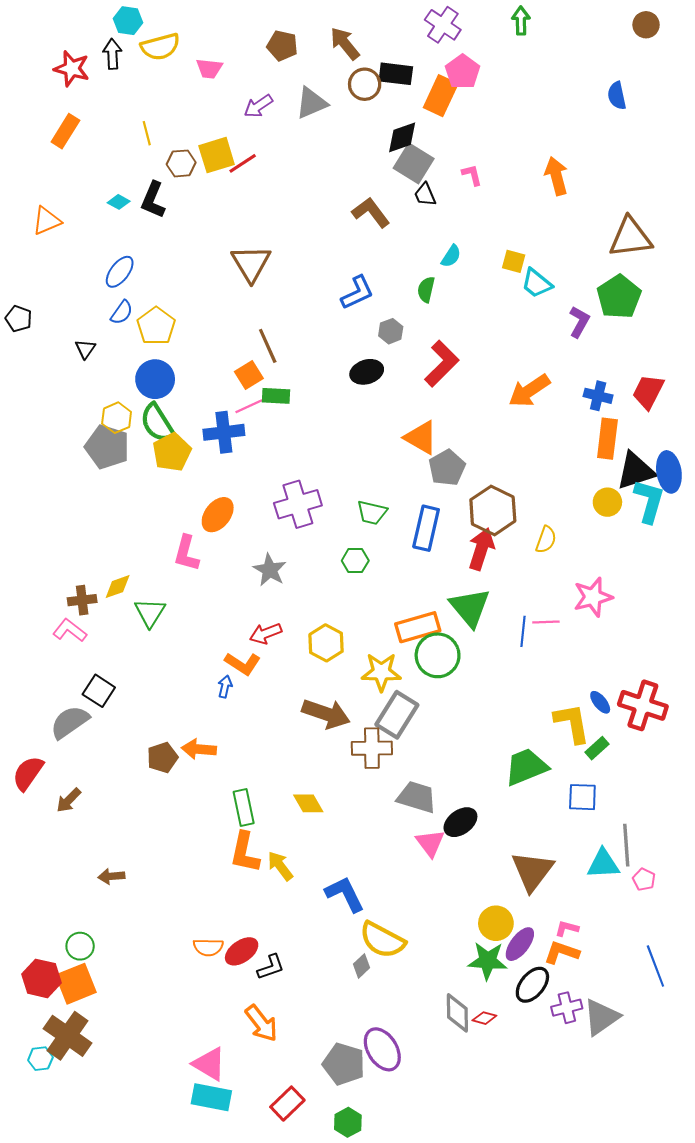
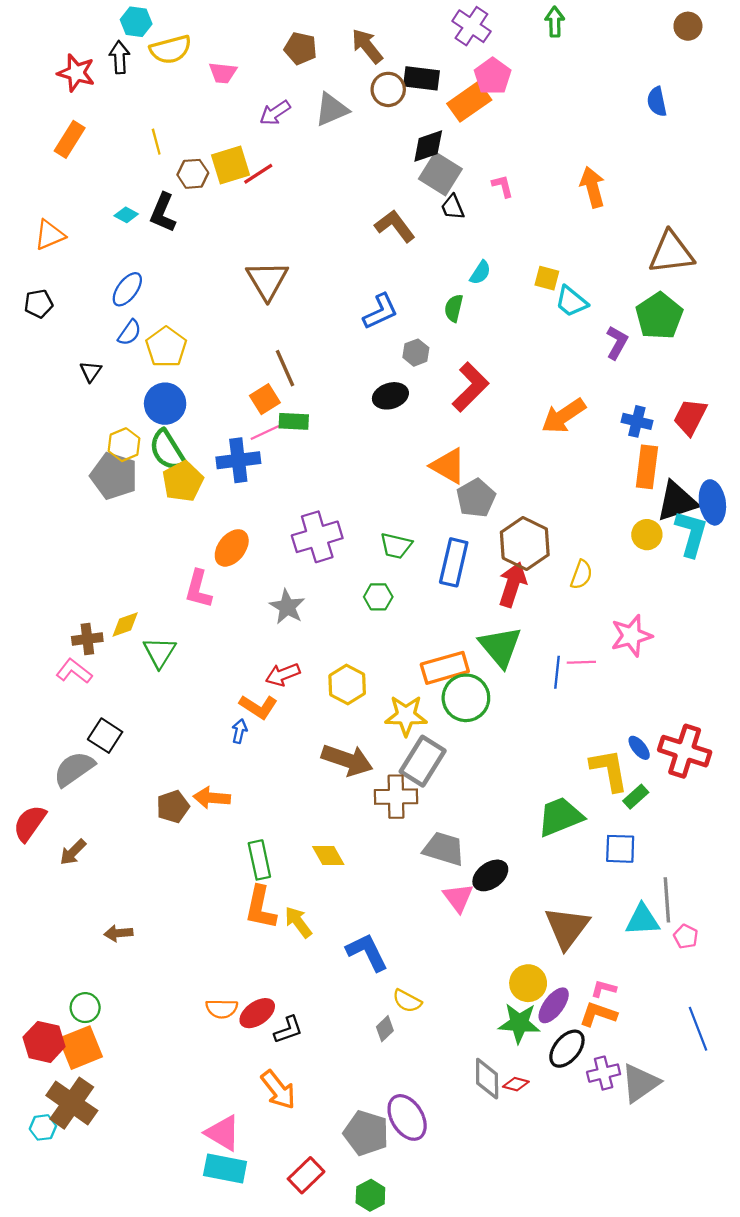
orange rectangle: (441, 96) -> (469, 102), turned 30
black pentagon: (19, 319) -> (38, 304), moved, turned -30
yellow semicircle: (382, 940) -> (407, 1001), size x0.6

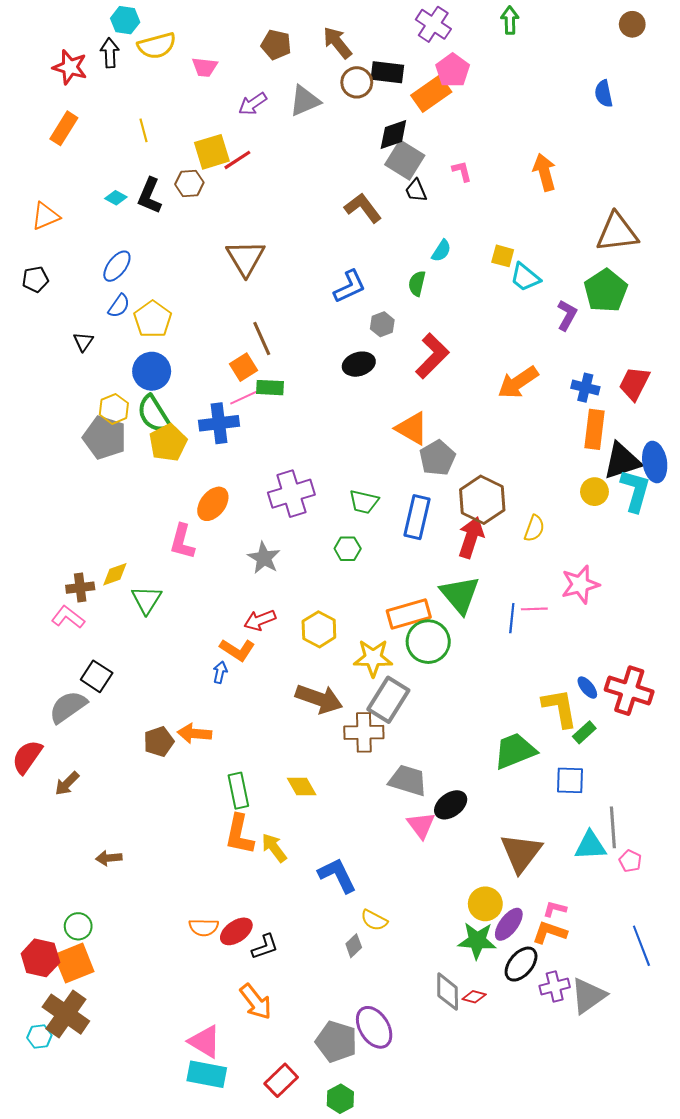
brown hexagon: (193, 174) -> (189, 183), moved

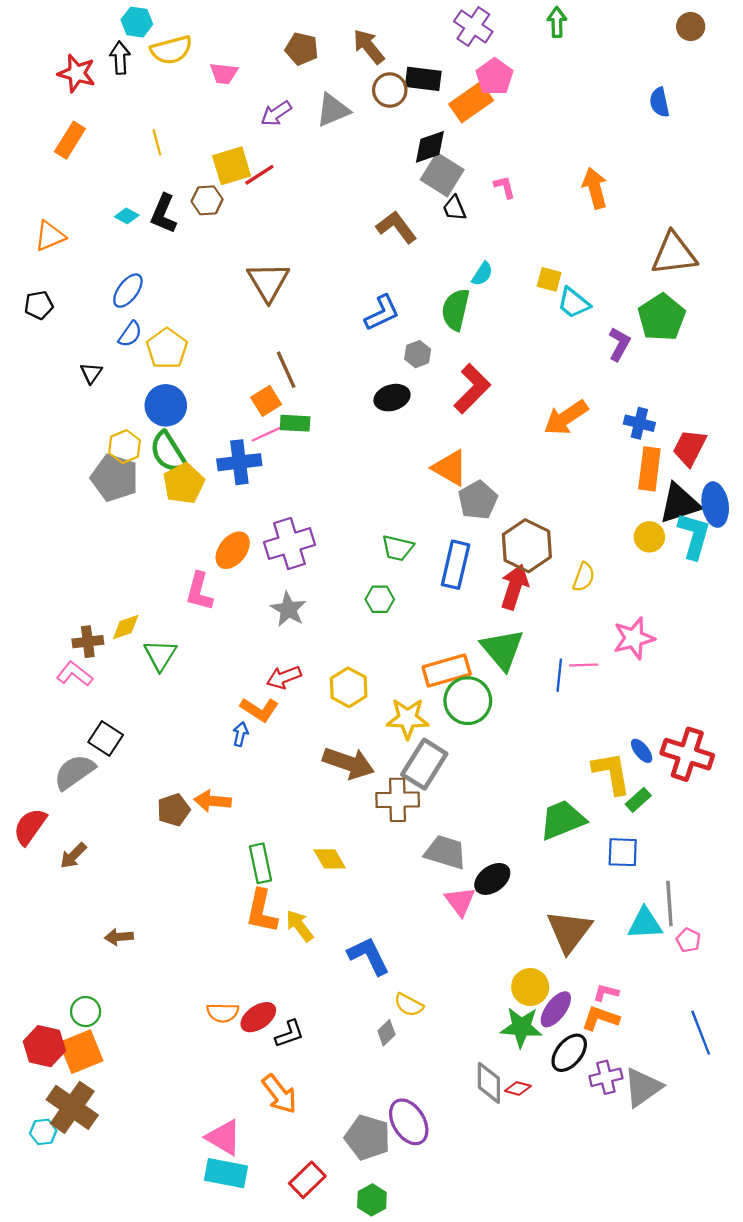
green semicircle: (417, 283) -> (456, 310), size x1.5
red trapezoid: (634, 383) -> (690, 448), moved
purple cross: (291, 494) -> (289, 544), moved

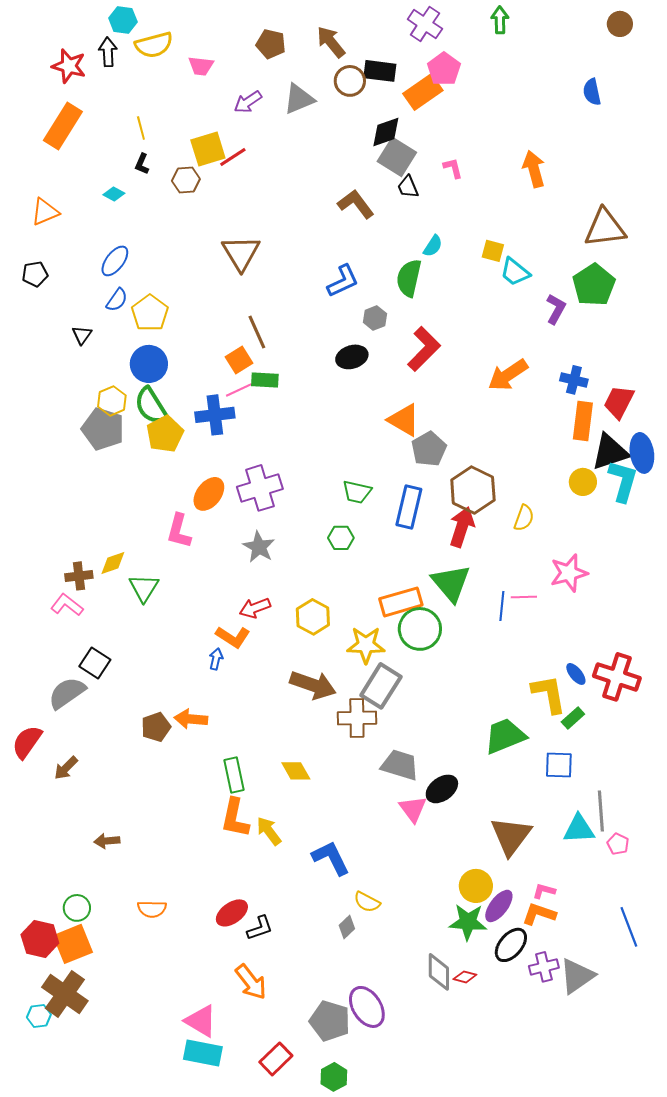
orange rectangle: (70, 140) -> (63, 126), size x1.4
black L-shape: (164, 214) -> (142, 164), moved, size x0.6
orange semicircle: (223, 1013) -> (152, 909), moved

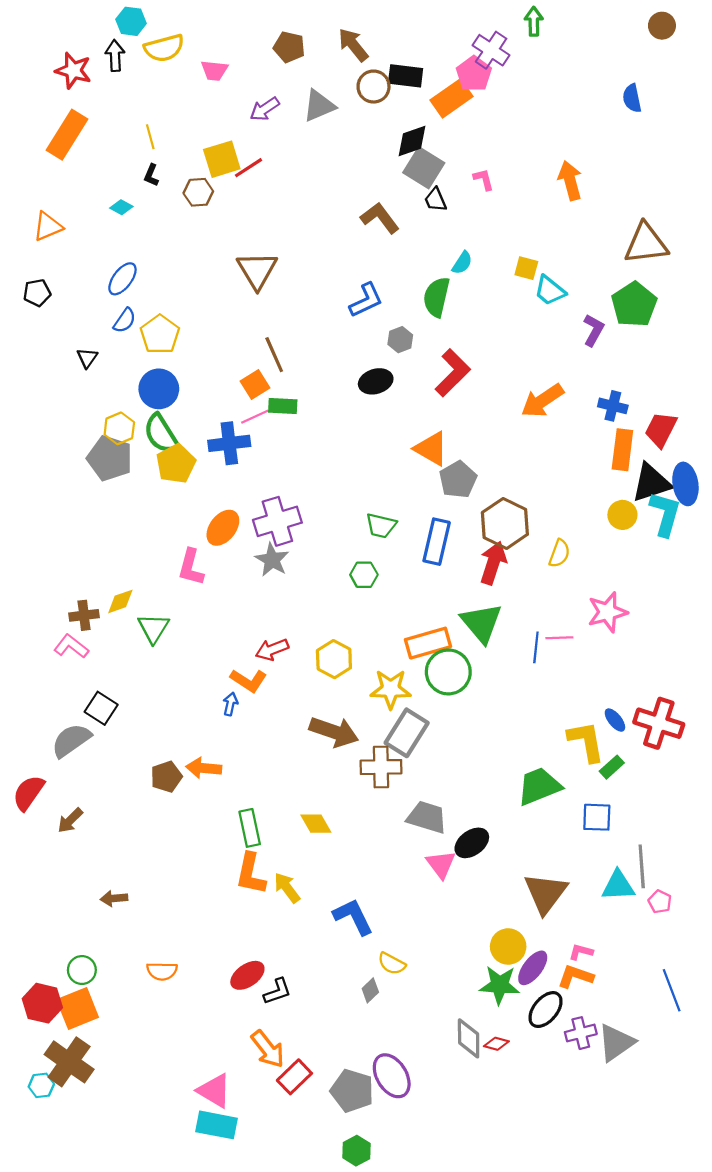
purple cross: (425, 24) -> (491, 50), moved
gray star: (259, 547) -> (272, 560), moved
red rectangle: (276, 1059) -> (294, 1077), moved

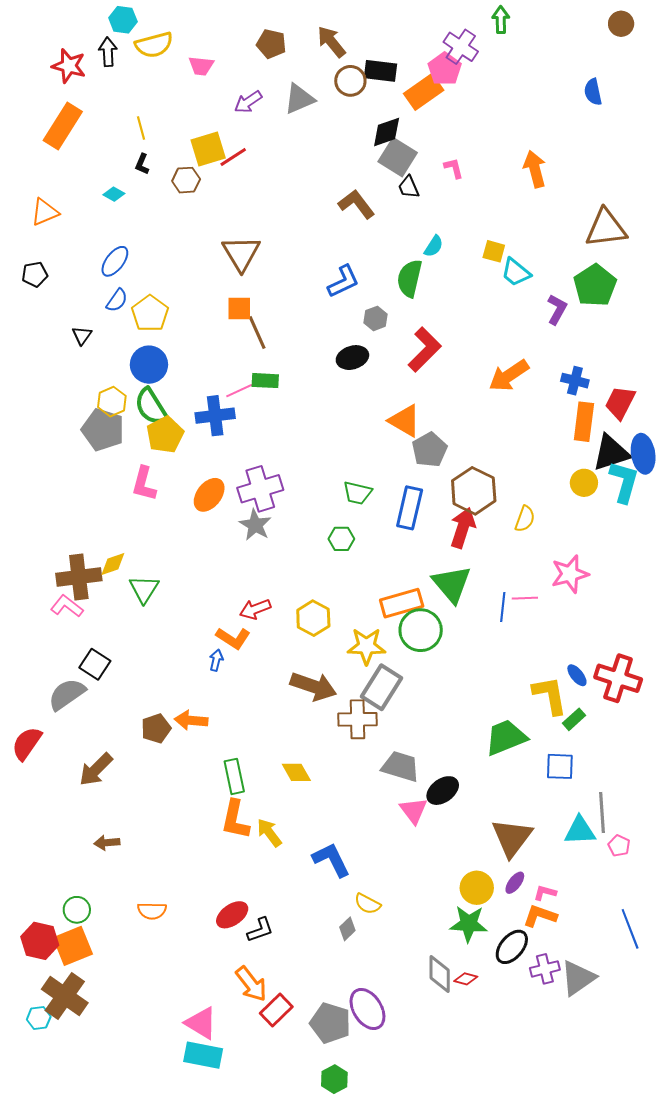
orange square: (255, 385) -> (239, 308), moved, turned 32
pink L-shape: (191, 567) -> (144, 484), moved
brown cross: (84, 615) -> (79, 577), size x1.6
brown arrow: (70, 820) -> (96, 769), moved, size x1.4
purple ellipse: (533, 968) -> (515, 883), moved, size x0.7

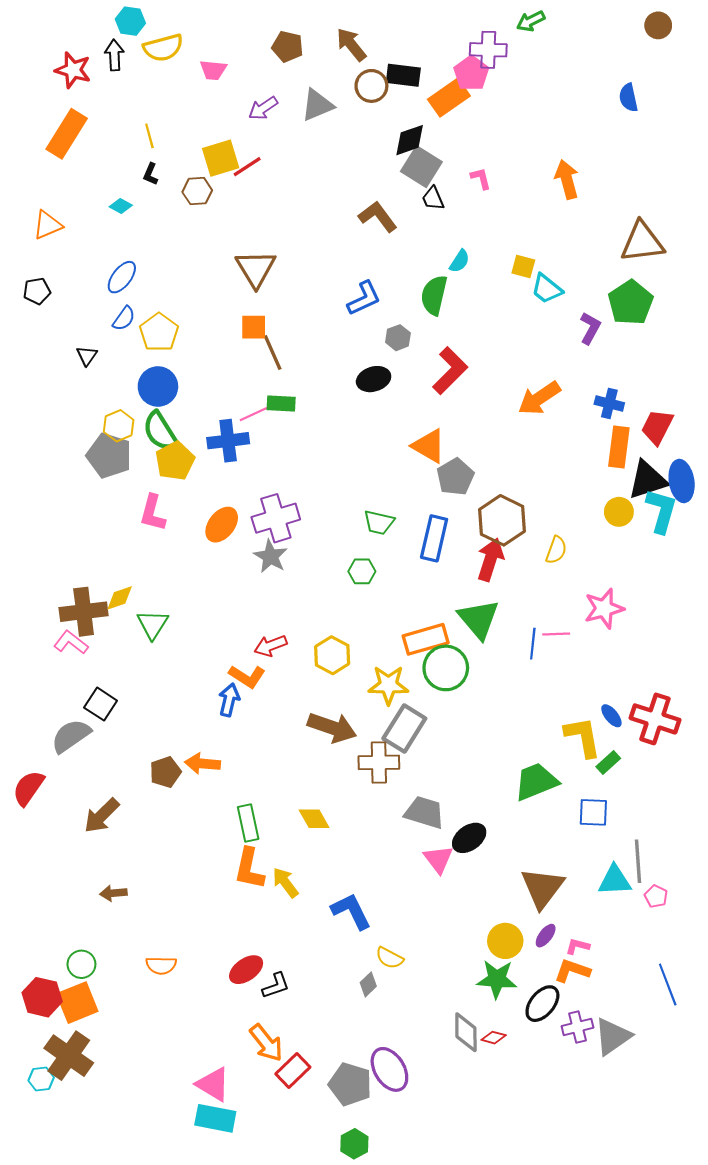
green arrow: (501, 20) -> (531, 21), turned -116
purple cross: (461, 47) -> (488, 50), turned -32
blue arrow: (216, 660) -> (229, 700), size x1.4

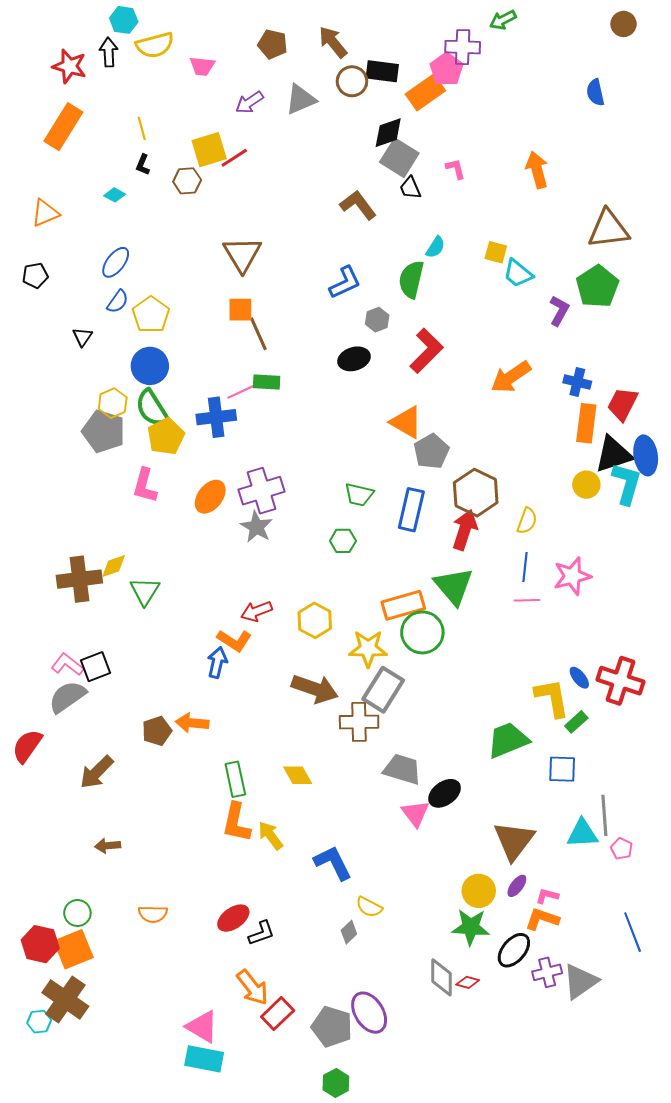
pink L-shape: (71, 642) -> (67, 665), moved
blue line: (533, 644) -> (525, 567), moved
black square: (101, 704) -> (96, 667), turned 36

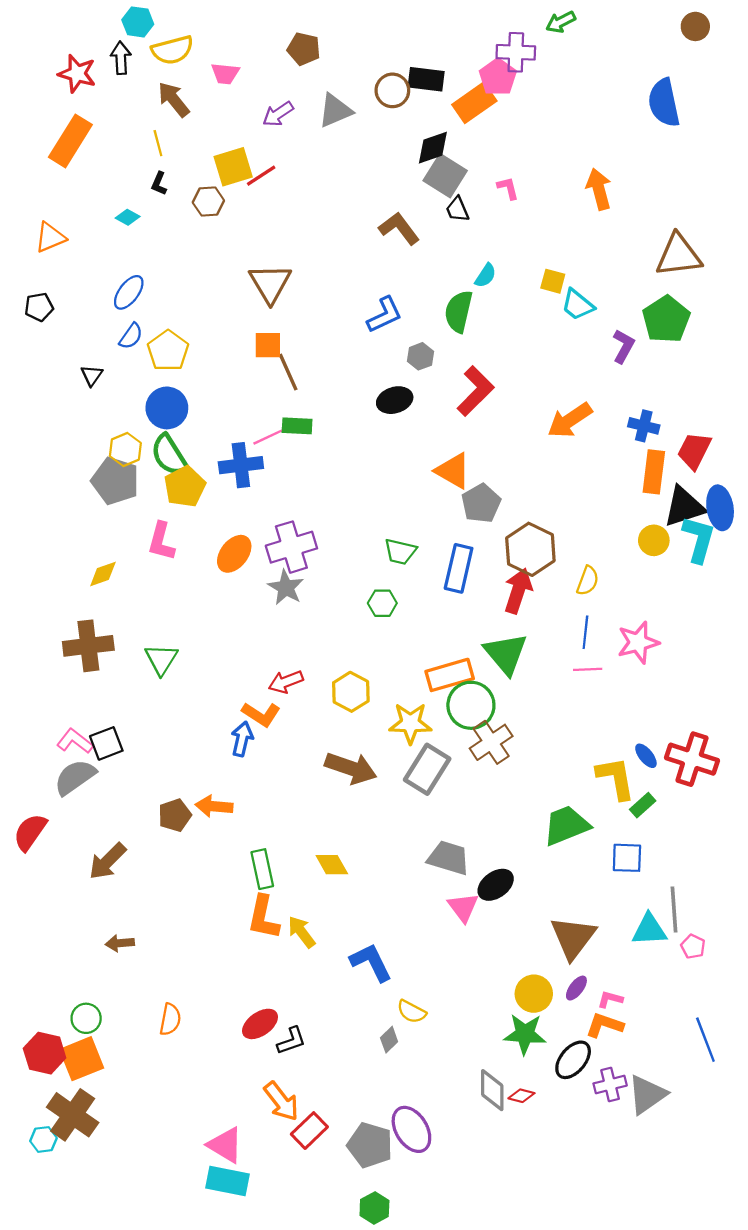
brown arrow: (333, 42) -> (174, 99), moved
blue semicircle: (595, 92) -> (664, 103), size x1.6
yellow diamond: (114, 566) -> (103, 574), moved
brown cross: (359, 722) -> (491, 742), moved, turned -33
orange semicircle: (153, 914) -> (170, 1019), turned -80

